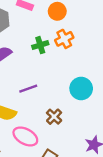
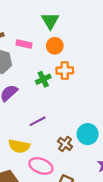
orange cross: (64, 39) -> (65, 71), turned 35
cyan circle: (81, 88) -> (88, 134), moved

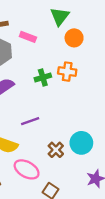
orange circle: (55, 46) -> (74, 38), moved

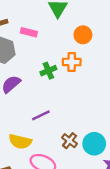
orange circle: (74, 38) -> (83, 35), moved
cyan circle: (81, 143) -> (94, 144), moved

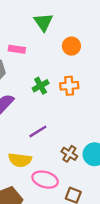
orange cross: (72, 62) -> (69, 86), moved

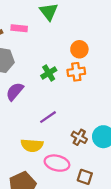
orange circle: (71, 46) -> (79, 49), moved
pink rectangle: (17, 49) -> (19, 28), moved

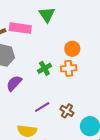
pink rectangle: (19, 28) -> (20, 28), size x1.5
brown cross: (79, 137) -> (67, 111), moved

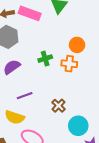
purple line: (42, 107) -> (25, 96), moved

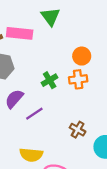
purple line: (25, 96) -> (34, 114), moved

